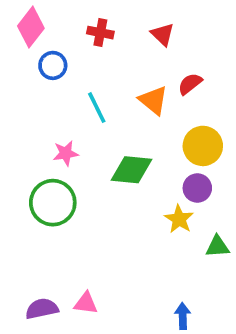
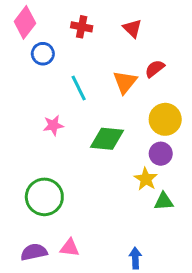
orange triangle: (153, 100) -> (125, 82), turned 30
green circle: (53, 203) -> (44, 197), moved
green triangle: (217, 247) -> (164, 201), moved
blue arrow: (183, 316) -> (135, 258), moved

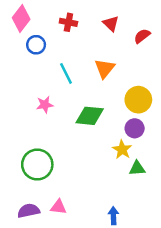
red semicircle: (155, 69) -> (142, 36), moved

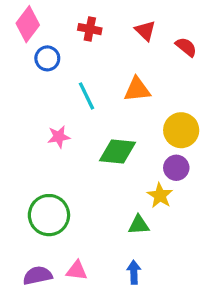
red semicircle: (142, 36) -> (186, 47), turned 77
orange triangle: (105, 68) -> (137, 89), turned 45
green triangle: (137, 168) -> (139, 225), moved
blue arrow: (113, 216) -> (134, 272), moved

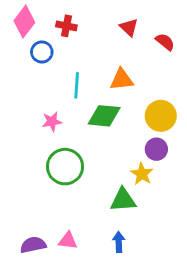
red cross: (90, 29) -> (66, 26), moved
cyan line: (87, 96) -> (77, 85), turned 30
green diamond: (118, 151) -> (104, 116), moved
green circle: (49, 215) -> (65, 167), moved
green triangle: (139, 225) -> (123, 200), size x1.4

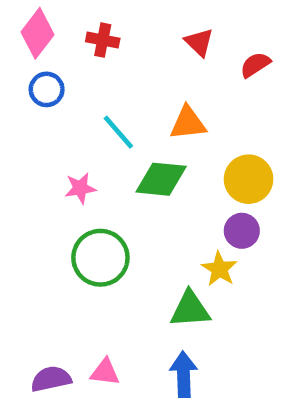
red semicircle: (165, 42) -> (255, 65), turned -72
blue circle: (42, 52) -> (47, 89), moved
cyan line: (77, 85) -> (118, 132), turned -45
blue arrow: (119, 242) -> (183, 374), size x1.4

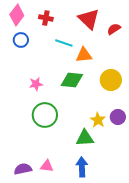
red triangle: (199, 42) -> (89, 19), size x1.6
cyan line: (118, 132) -> (64, 43), moved, turned -30
purple circle: (242, 231) -> (118, 117), moved

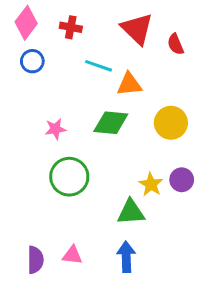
red semicircle: (114, 29) -> (176, 44), turned -80
purple semicircle: (23, 169) -> (35, 260), turned 102

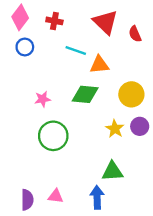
purple circle: (182, 180) -> (140, 126), moved
yellow star: (151, 184) -> (115, 129), moved
green triangle: (131, 212) -> (112, 171), moved

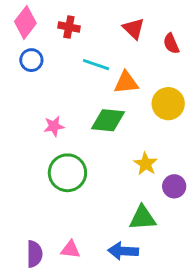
red triangle: (105, 22) -> (134, 29), size x0.7
yellow circle: (131, 94) -> (168, 104), moved
purple circle: (140, 126) -> (174, 186), moved
blue arrow: (97, 197) -> (123, 251), turned -85

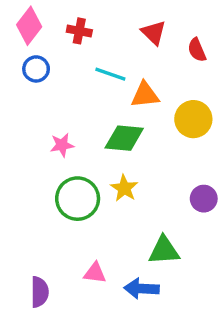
yellow star: (146, 164) -> (124, 188), moved
purple circle: (174, 186) -> (204, 199), moved
pink triangle: (70, 249) -> (95, 273), moved

